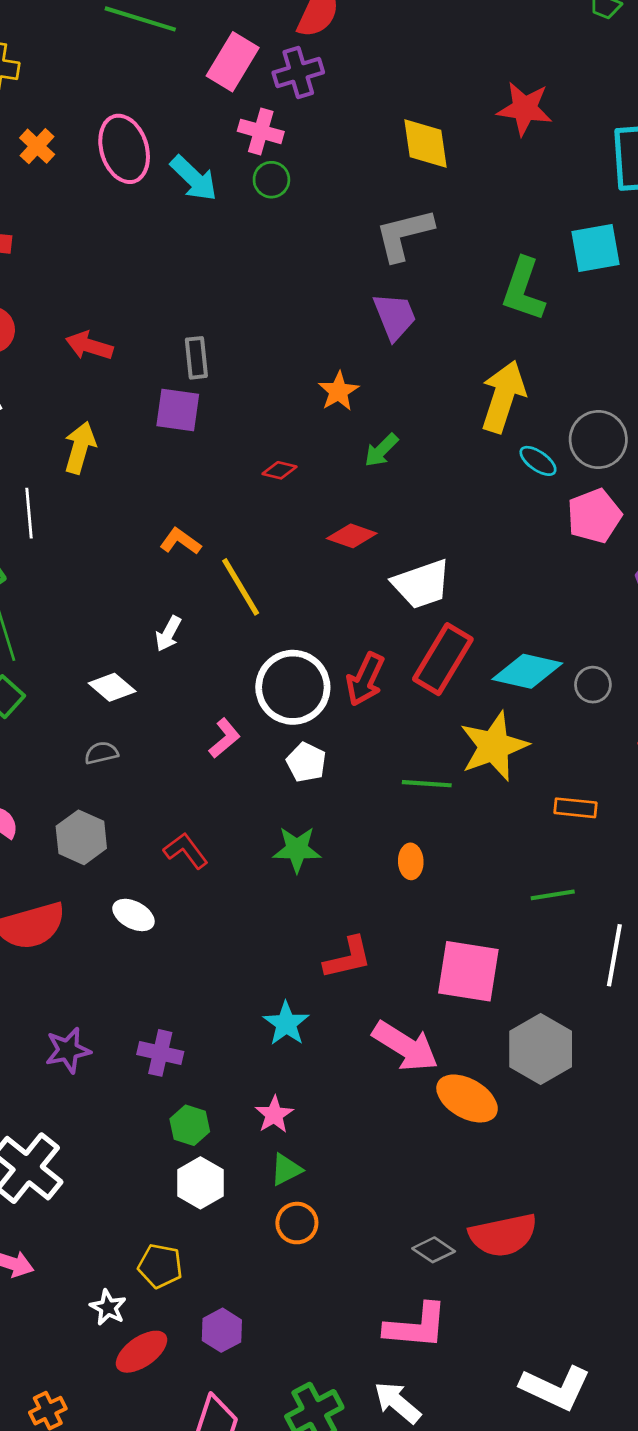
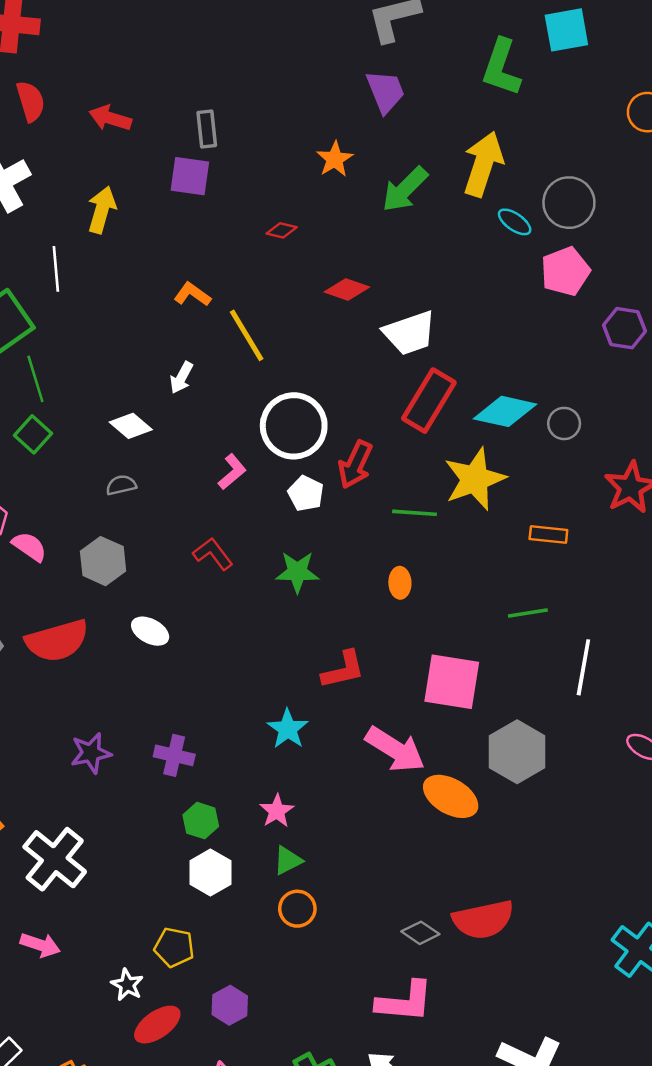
green arrow: (381, 450) -> (405, 189), moved, size x1.5
red arrow: (365, 679) -> (355, 465), moved
red L-shape: (186, 851) -> (213, 554), moved

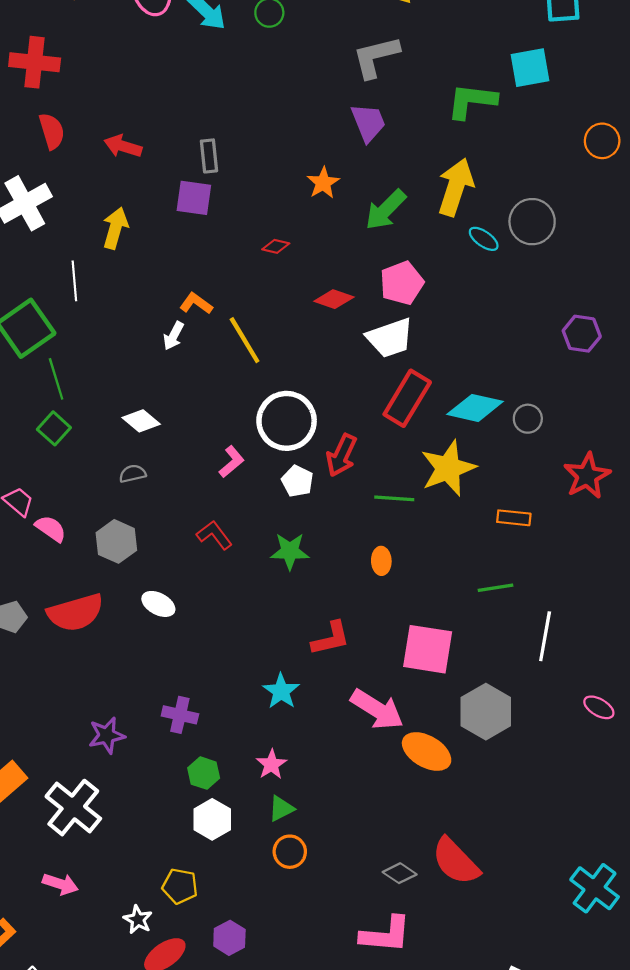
green L-shape: (501, 67) -> (472, 101), turned 78
pink pentagon: (565, 271) -> (402, 283), moved
white arrow: (181, 378) -> (173, 336), moved
purple star: (91, 753) -> (107, 735), moved
red semicircle: (483, 920) -> (456, 861), turned 58

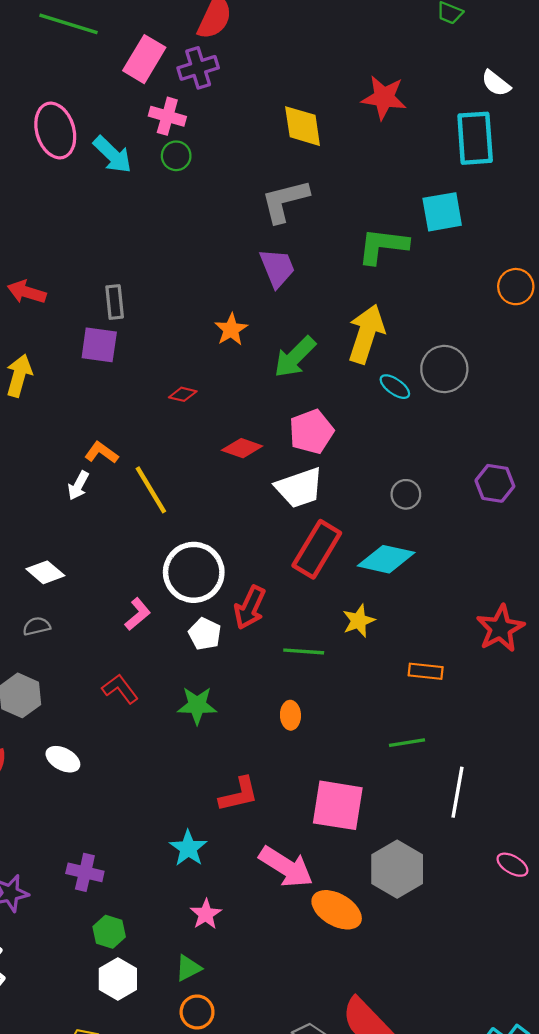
gray circle: (528, 419) -> (406, 494), moved
yellow star: (448, 468) -> (359, 621), size x0.6
pink star: (271, 764) -> (206, 914), moved

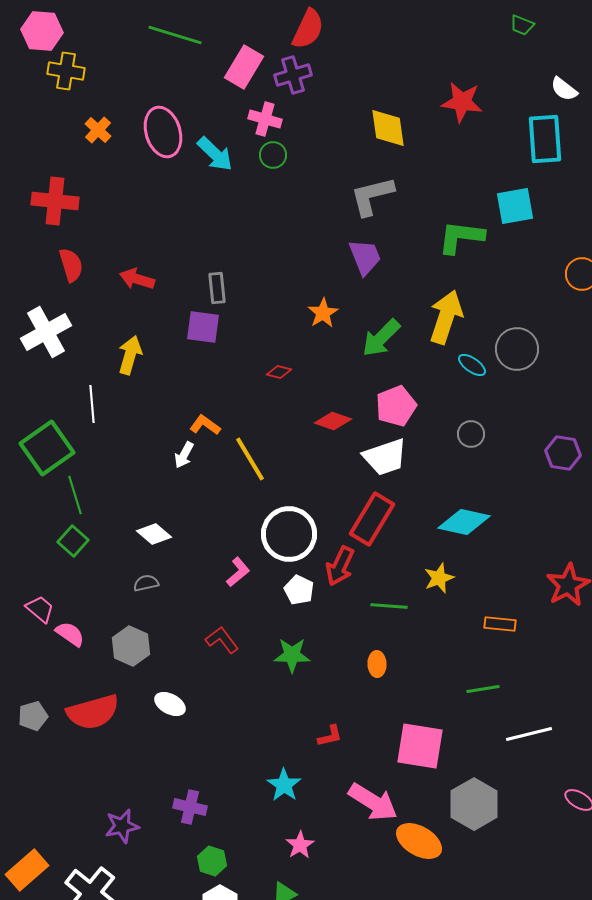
gray circle: (406, 494) -> (471, 434), moved
red rectangle: (317, 549) -> (372, 519), moved
white line: (458, 792) -> (529, 734), turned 66
red L-shape: (239, 794) -> (330, 736), size x0.7

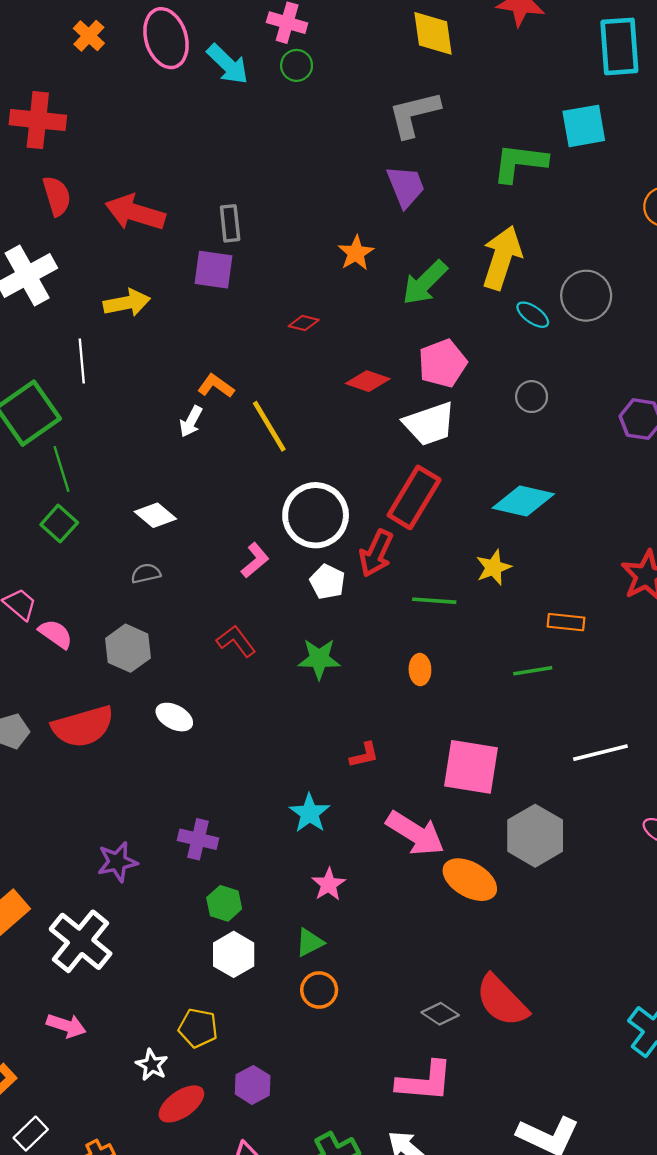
red arrow: (137, 279) -> (135, 213), size x1.4
yellow arrow: (130, 355) -> (127, 303), turned 63
green line: (483, 689) -> (533, 671), moved

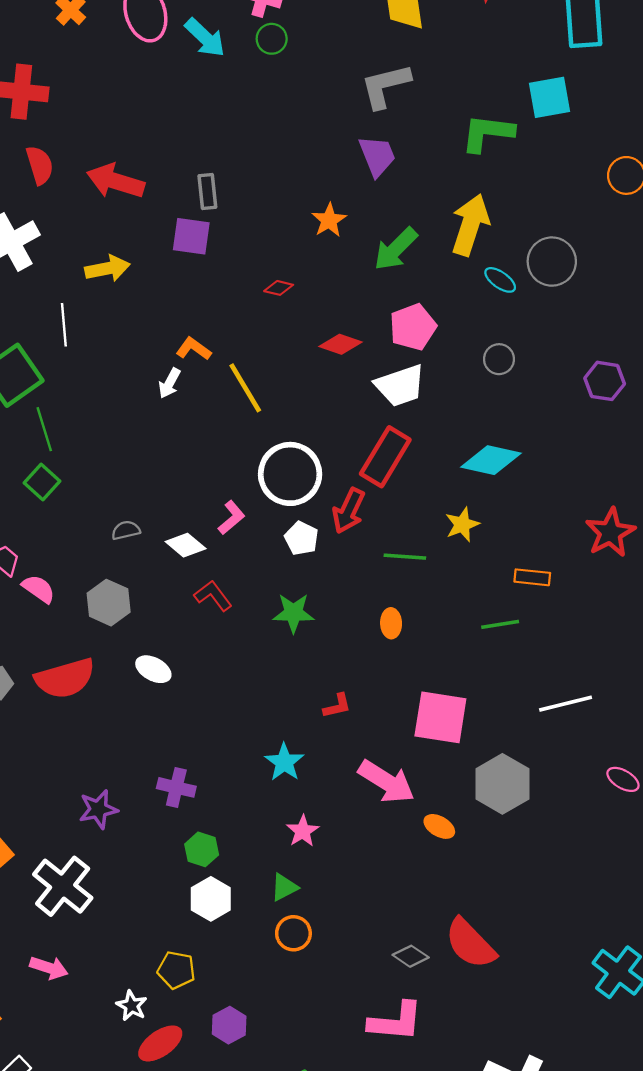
white diamond: (155, 515) -> (186, 545), moved
orange ellipse: (470, 880) -> (439, 826), size x0.6

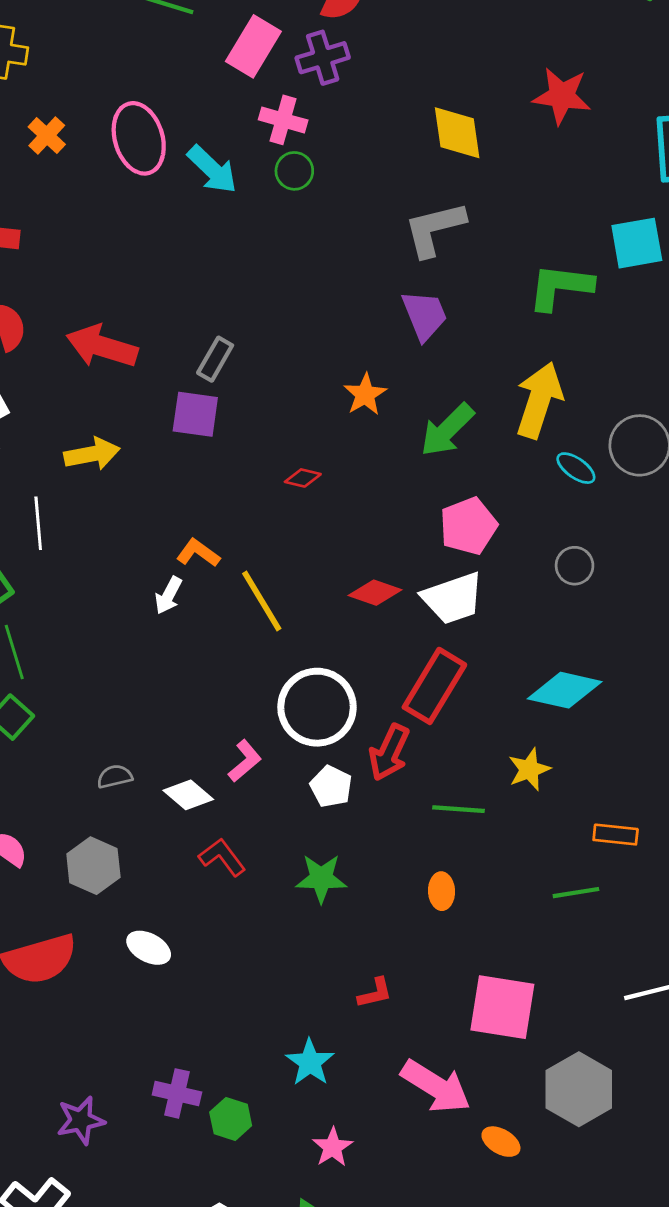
gray rectangle: (207, 192) -> (215, 359), turned 36
red diamond: (341, 344) -> (375, 593), moved
green hexagon: (202, 849) -> (231, 1119), moved

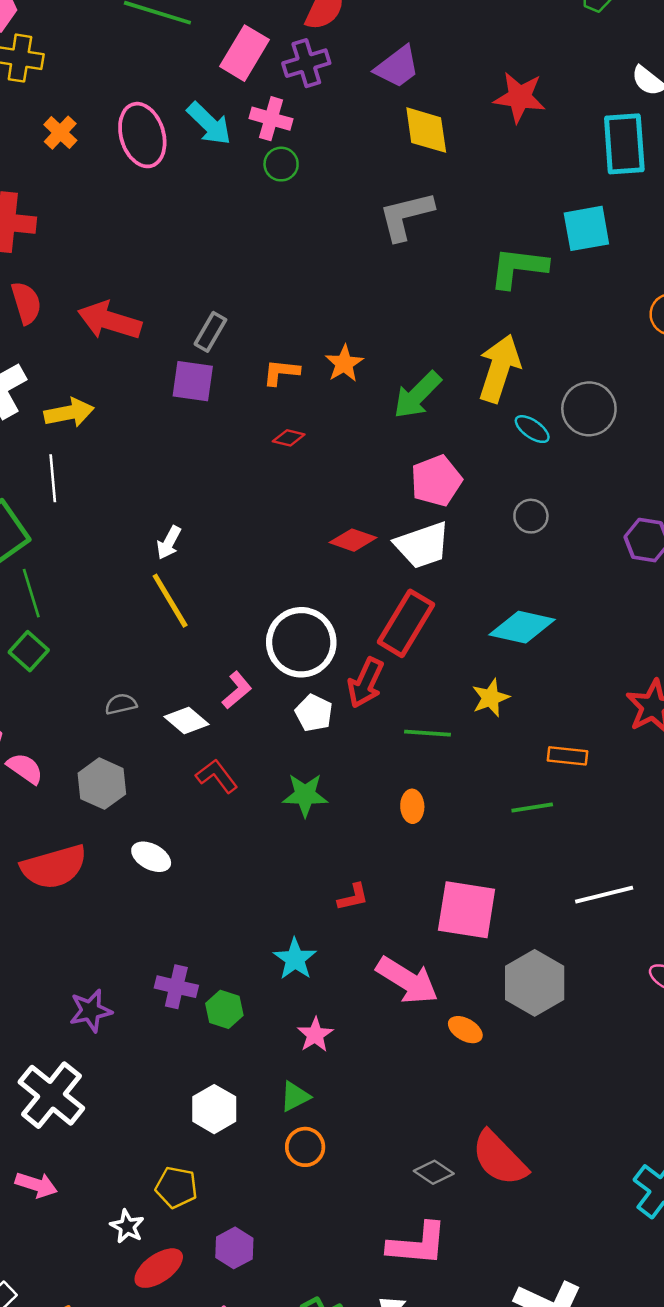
cyan arrow: (212, 169) -> (209, 124), moved
purple trapezoid: (425, 315) -> (397, 67), moved, turned 75
yellow arrow: (92, 454) -> (69, 413), moved
orange L-shape: (198, 553) -> (281, 372), moved, turned -30
yellow line: (262, 601) -> (170, 601), moved

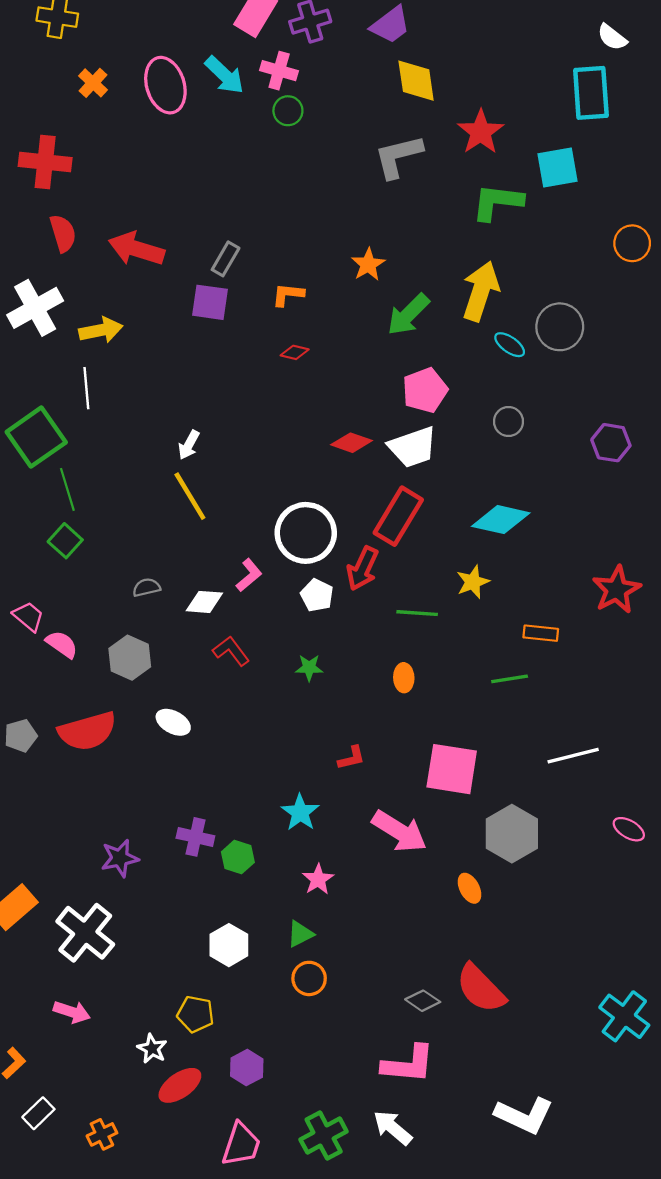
red star: (520, 97) -> (481, 132), moved, turned 30
orange star: (344, 363) -> (368, 264), moved
white diamond: (186, 720) -> (204, 602), turned -36
green star: (305, 795) -> (309, 668), size x0.7
orange ellipse: (465, 1030) -> (470, 888), moved, turned 32

